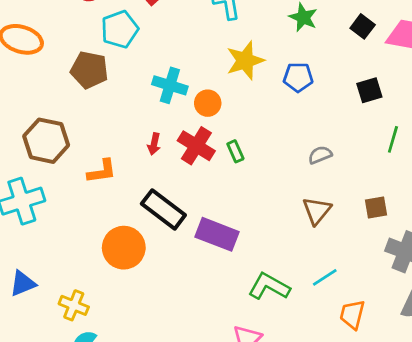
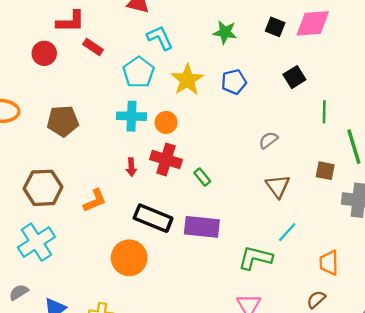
cyan pentagon: (120, 29) -> (139, 72), moved
green rectangle: (235, 151) -> (202, 177), moved
brown square: (376, 207) -> (325, 171), turned 36
cyan line: (325, 277) -> (287, 232), moved

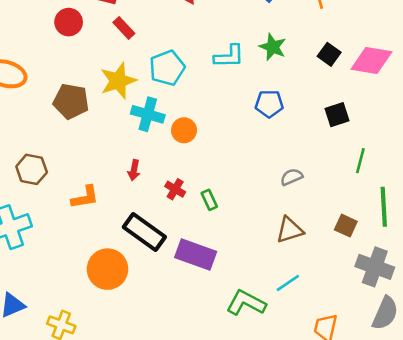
cyan L-shape: (160, 38) -> (229, 56), moved, turned 100
yellow star: (187, 80) -> (118, 81), moved
red cross: (166, 159) -> (175, 189), moved, size x0.6
brown triangle: (278, 186) -> (290, 230), turned 35
brown hexagon: (43, 188) -> (32, 169), size x0.7

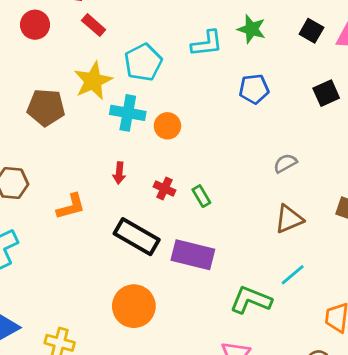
orange circle: (107, 269) -> (134, 306), moved

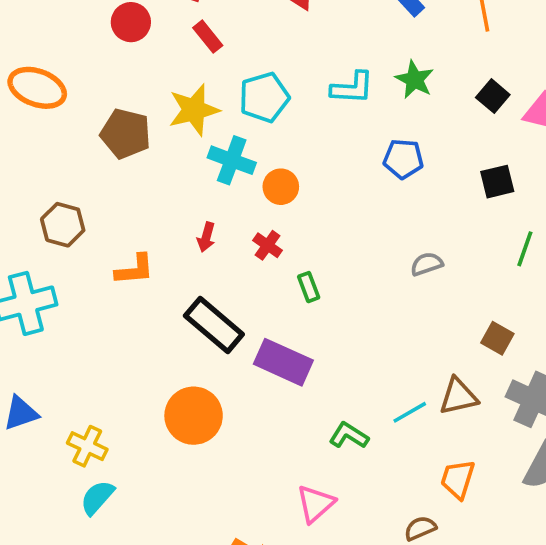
red cross: (164, 189) -> (268, 245), moved
brown triangle: (289, 219) -> (458, 396), moved
green L-shape: (251, 300) -> (349, 436), size x0.7

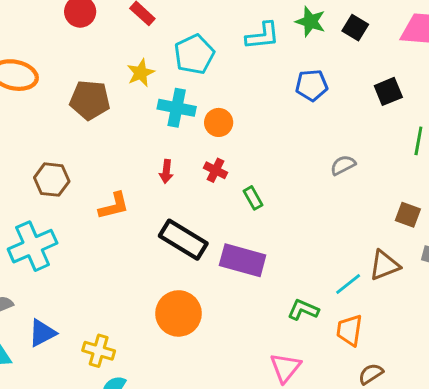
black square: (493, 96) -> (355, 28), moved
yellow star: (194, 110) -> (141, 73), size x0.7
orange trapezoid: (458, 479) -> (349, 330), moved

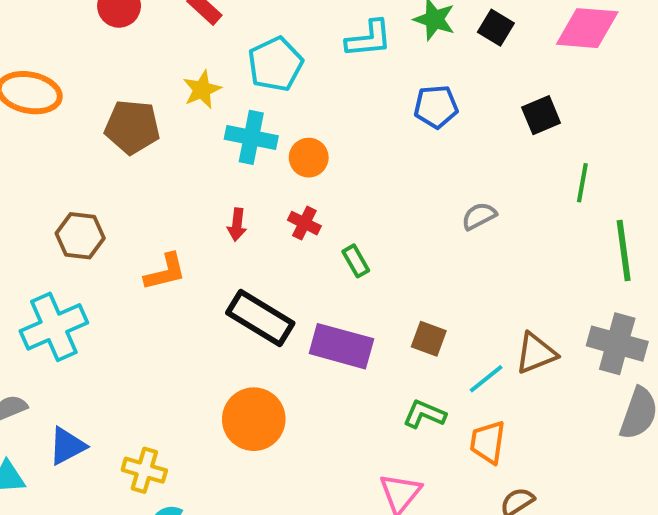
brown square: (408, 215) -> (429, 339), moved

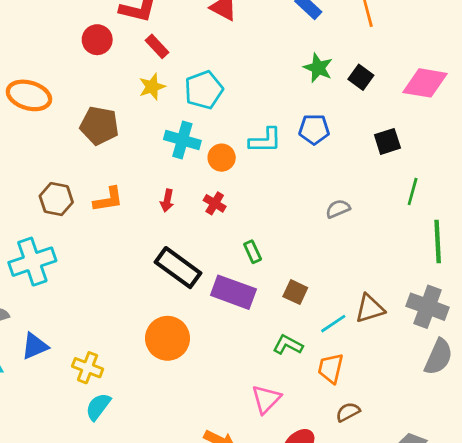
cyan L-shape: (369, 39) -> (265, 140), moved
yellow star: (202, 90) -> (152, 87), moved
green rectangle: (356, 261) -> (253, 252), moved
orange L-shape: (165, 272) -> (108, 199), moved

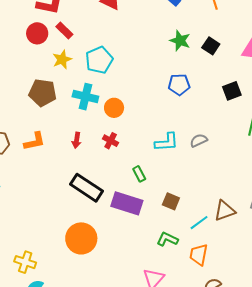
red circle: (97, 40) -> (37, 33), moved
brown pentagon: (99, 126) -> (43, 93), moved
cyan L-shape: (265, 140) -> (167, 142), moved

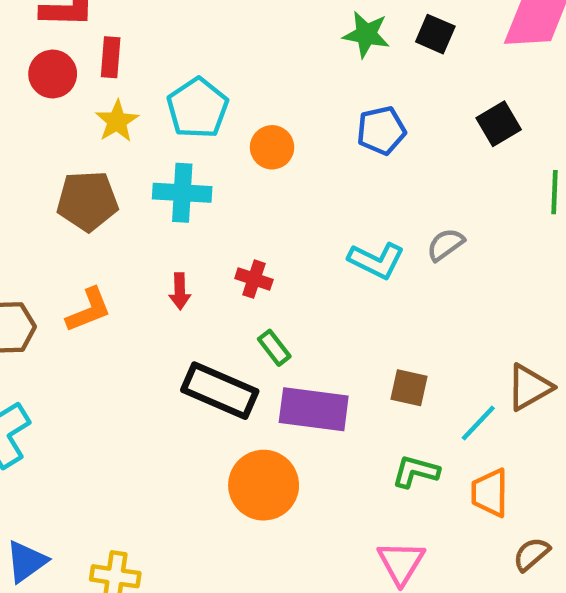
red rectangle: (64, 31) -> (111, 57), turned 60
orange circle: (114, 108) -> (272, 147), moved
cyan L-shape: (167, 142) -> (376, 260), turned 40
green rectangle: (139, 174) -> (274, 348), moved
orange circle: (81, 238) -> (264, 485), moved

